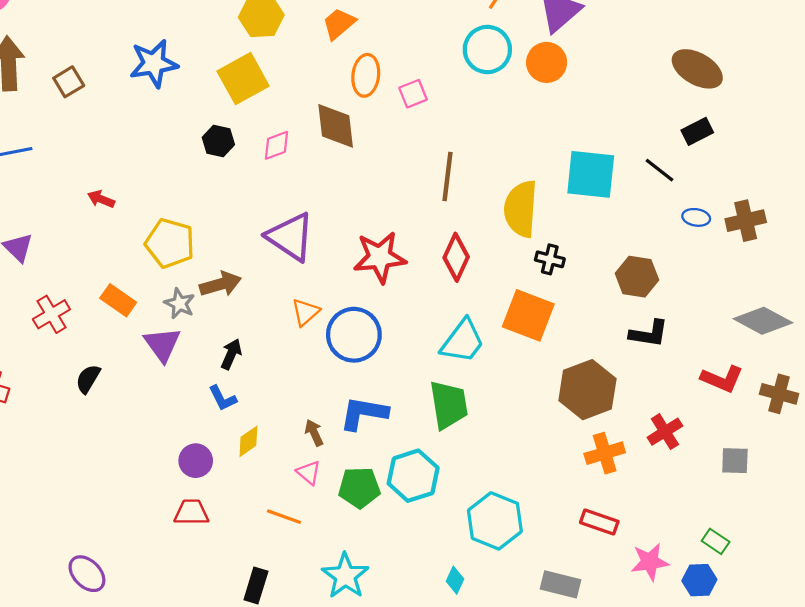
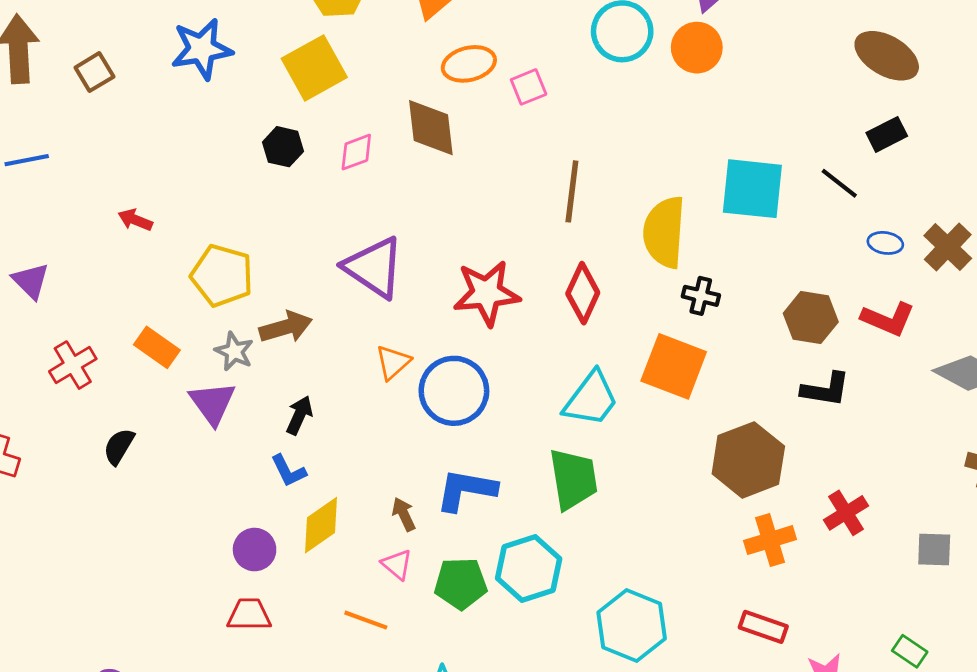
orange ellipse: (366, 75) -> (469, 64), turned 69
brown cross: (746, 221) -> (948, 247), turned -33
red L-shape: (722, 379) -> (888, 319), moved
yellow diamond: (248, 441) -> (321, 525), size x1.4

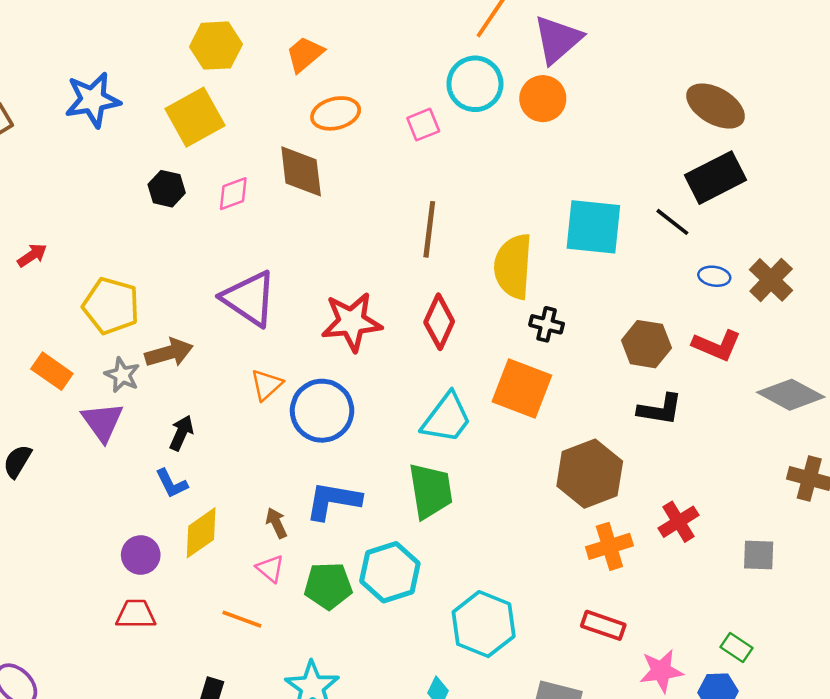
pink square: (529, 87) -> (423, 125), moved
black rectangle: (887, 134) -> (716, 178), size x1.6
red arrow: (135, 220) -> (32, 255), turned 124

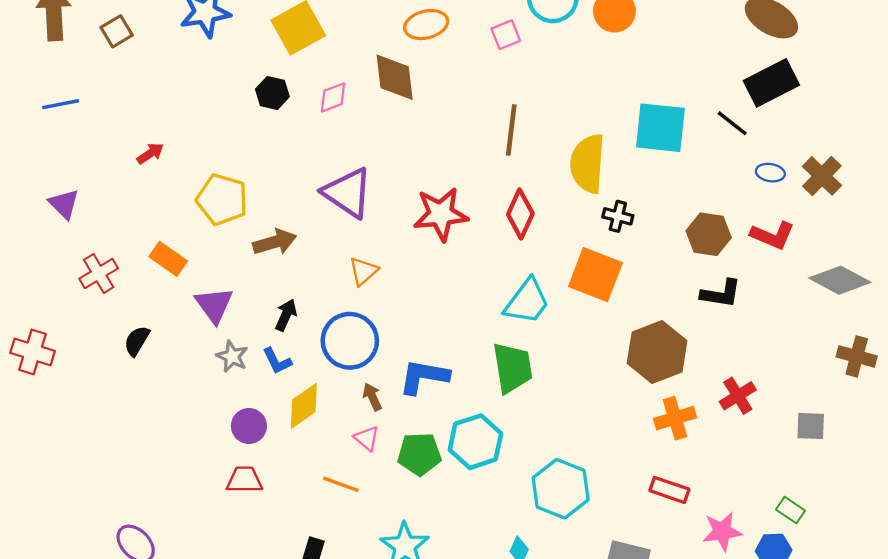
gray star: (122, 375) -> (232, 356), moved
blue circle: (322, 411) -> (350, 341), moved

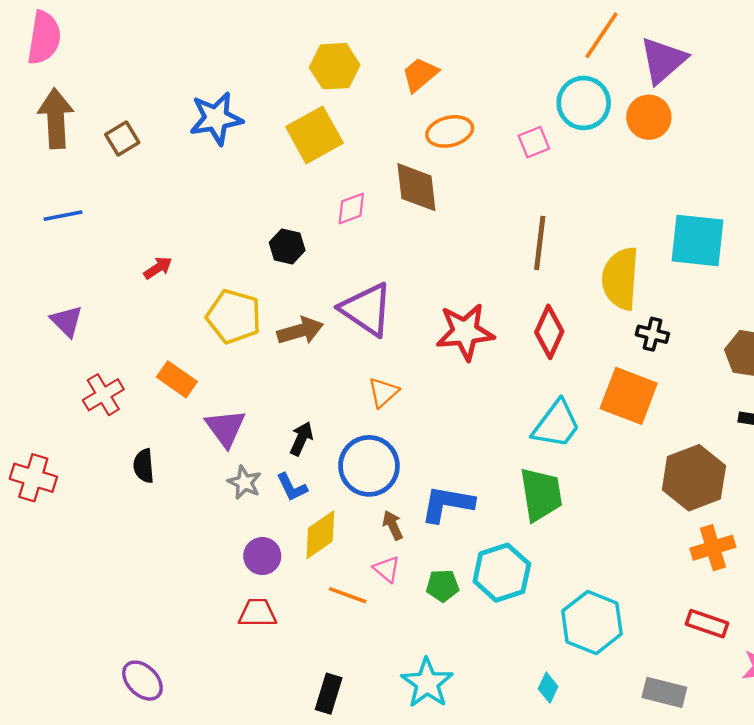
black hexagon: (272, 93) -> (287, 246), moved
brown arrow: (275, 242) -> (300, 331), moved
black semicircle: (137, 341) -> (144, 466), turned -36
green pentagon: (419, 454) -> (443, 586), size x0.7
orange line: (341, 484) -> (348, 595), moved

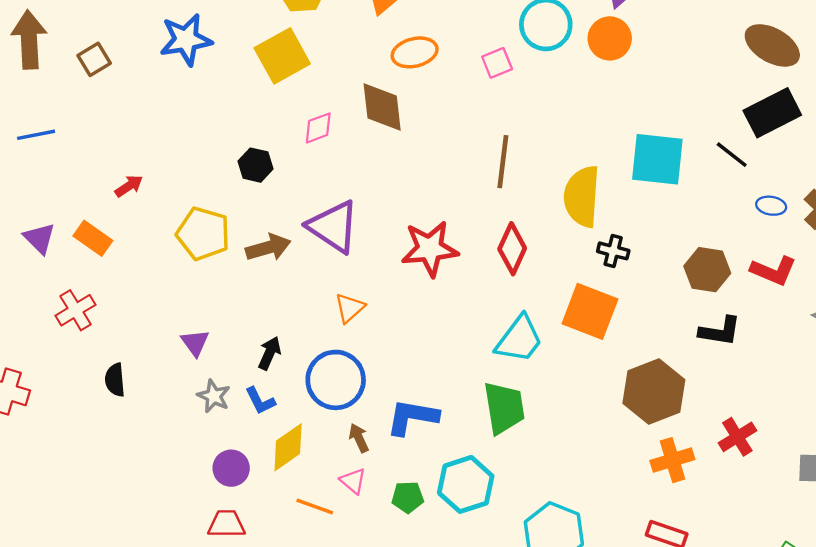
orange rectangle: (177, 379) -> (93, 238), moved
purple triangle: (225, 428) -> (195, 343), size x0.7

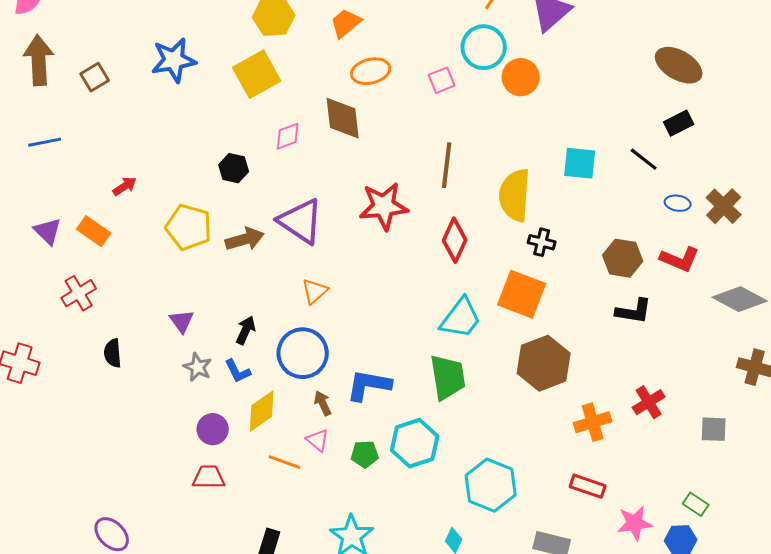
orange circle: (610, 38) -> (521, 77), moved
black rectangle: (772, 113) -> (679, 123), size x0.6
cyan square: (657, 159) -> (580, 163), size x0.7
red star: (430, 249) -> (384, 206), moved
brown hexagon: (654, 392) -> (544, 363), moved

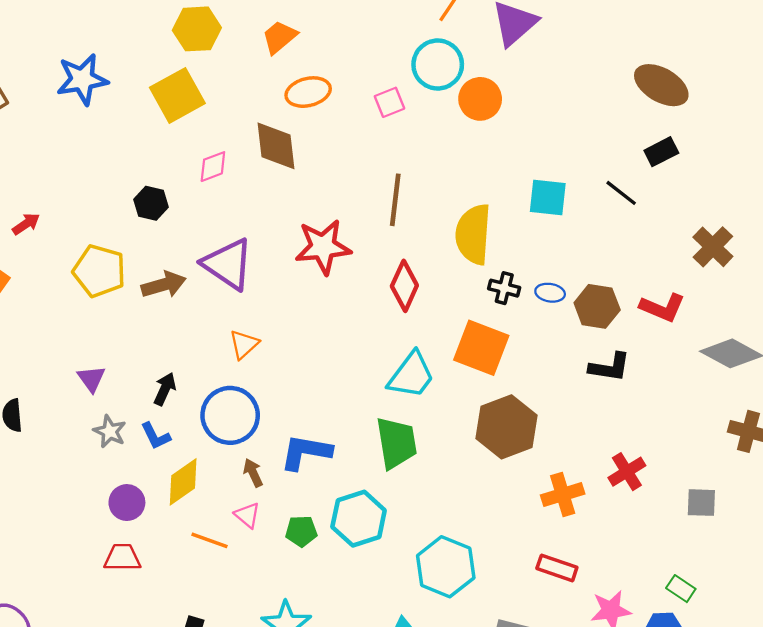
blue ellipse: (678, 203) -> (550, 293), moved

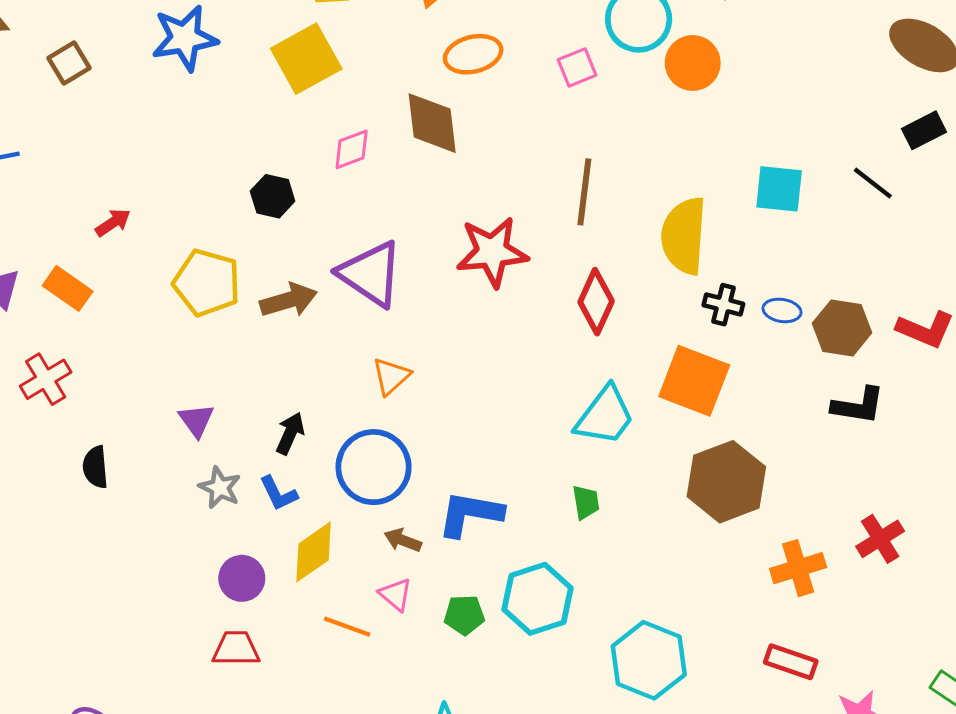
green trapezoid: (396, 443) -> (586, 502), size x0.5
brown arrow: (253, 473) -> (403, 540), turned -44

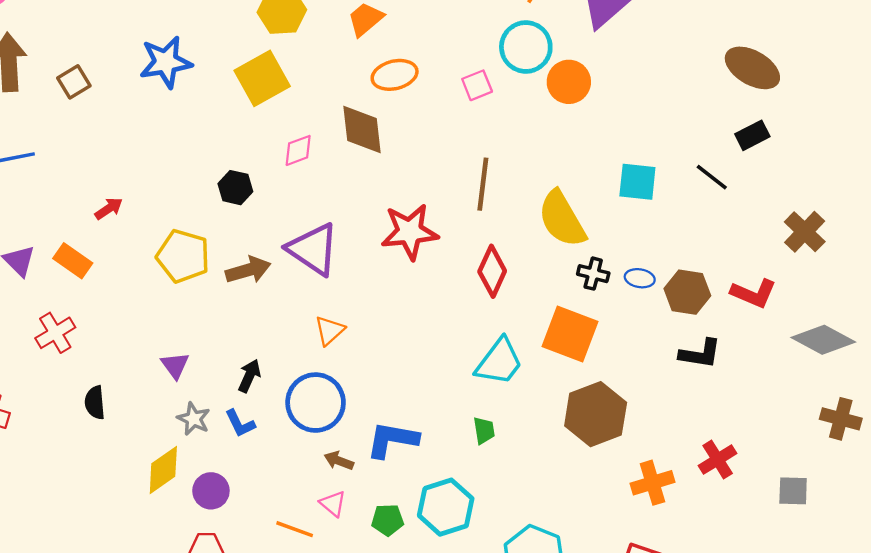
yellow semicircle: (684, 236) -> (562, 219), turned -34
yellow diamond: (314, 552) -> (163, 470), moved

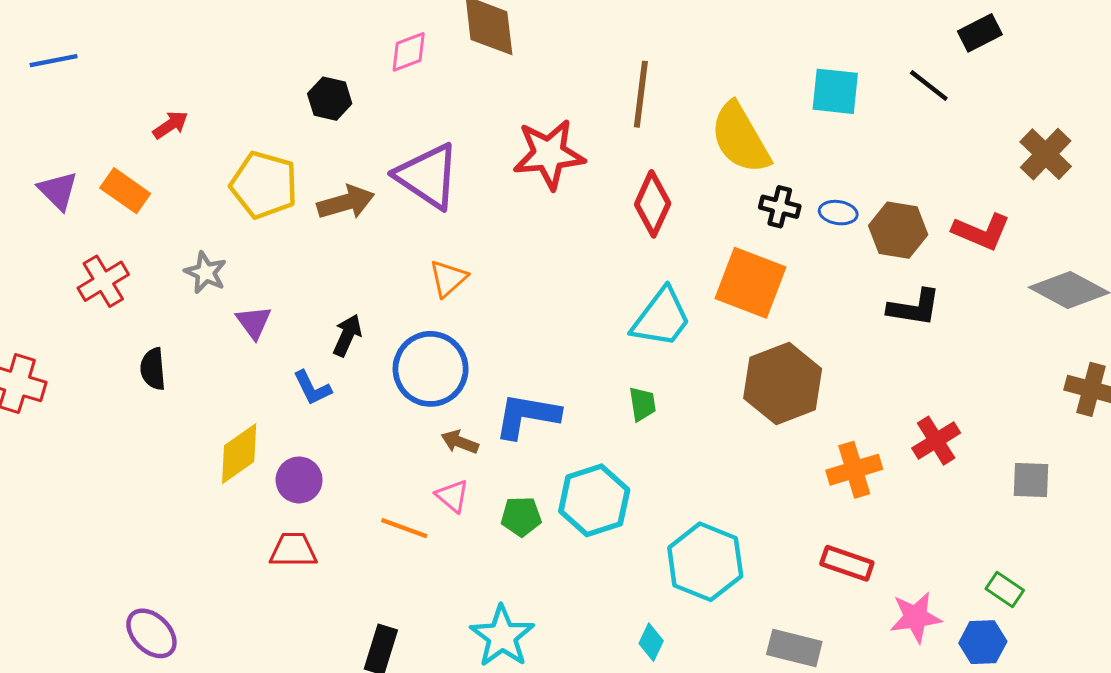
gray star: (194, 419) -> (206, 272), moved
blue L-shape: (240, 423) -> (312, 388), moved

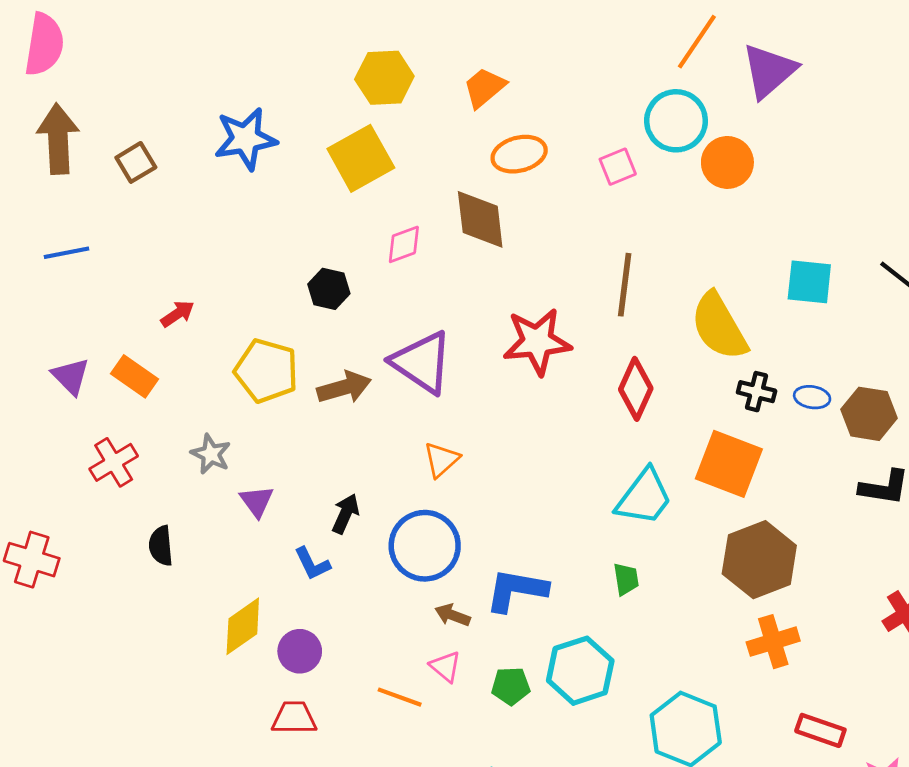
orange cross: (854, 470) -> (773, 642), moved

